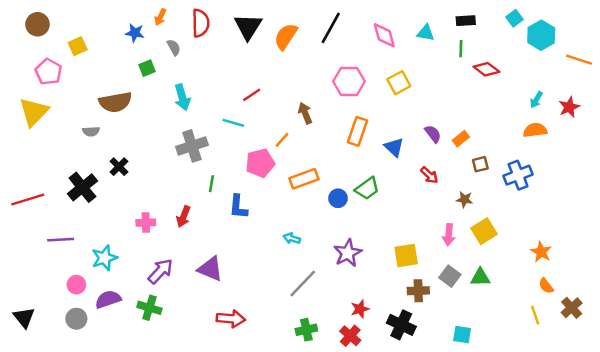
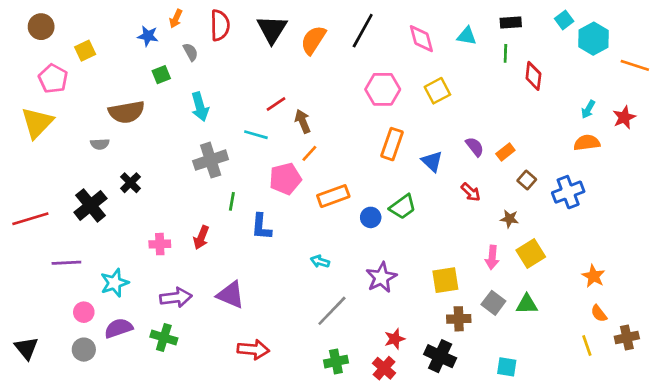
red diamond: (486, 69) -> (533, 76), turned 60
brown arrow: (305, 113) -> (303, 121), moved
brown square: (480, 164) -> (527, 180), turned -35
purple arrow: (160, 271) -> (176, 297), turned 40
brown cross: (572, 308) -> (627, 338), turned 30

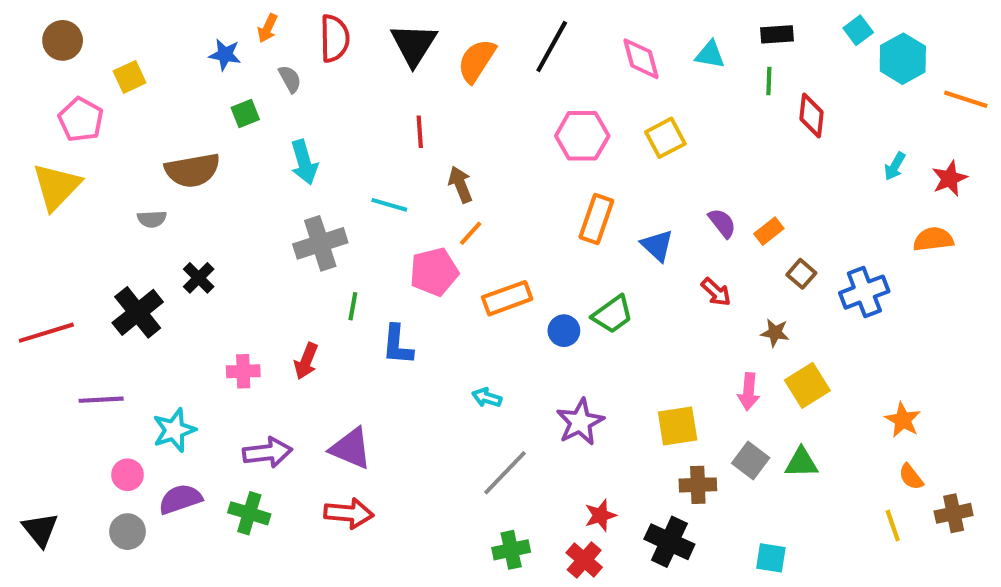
red line: (276, 104) -> (420, 132), moved, turned -60
orange semicircle: (587, 143) -> (933, 239), moved
red arrow: (253, 350) -> (349, 513), moved

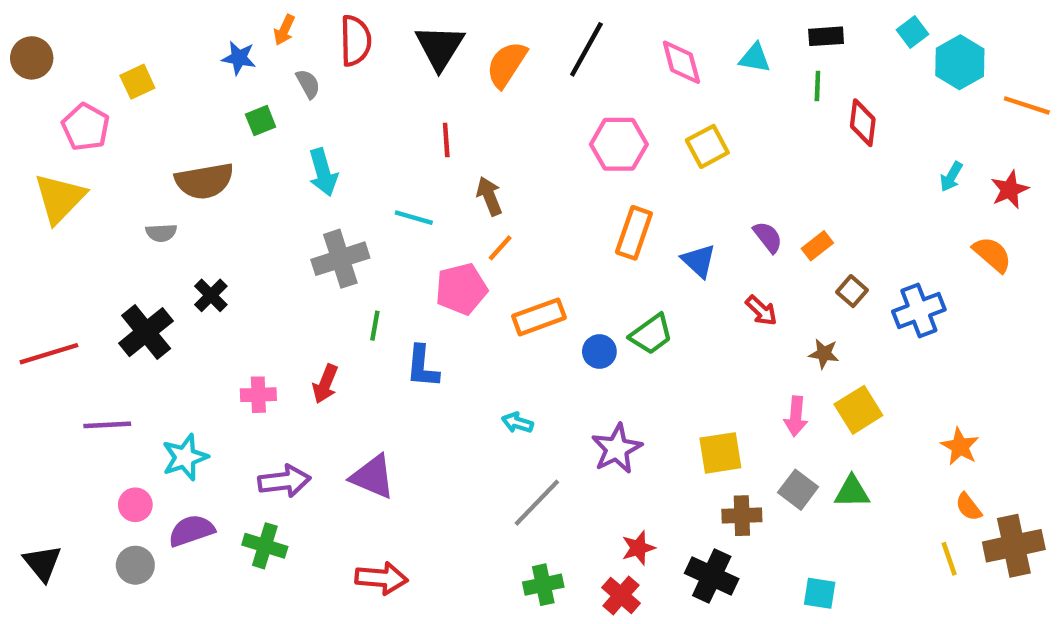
brown circle: (63, 40) -> (32, 58), moved
orange semicircle: (933, 239) -> (992, 254), turned 48
red arrow: (349, 513) -> (381, 578), moved
brown cross: (954, 513) -> (1014, 546), size x1.5

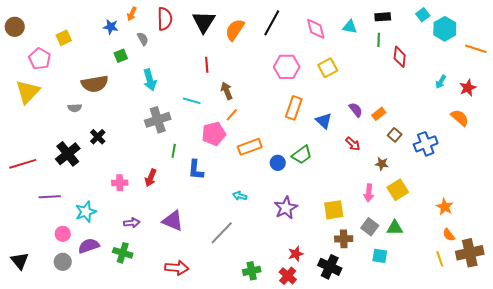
purple arrow: (284, 481) -> (132, 223), size x0.7
gray line: (537, 503) -> (222, 233), moved
cyan square: (820, 593) -> (380, 256), moved

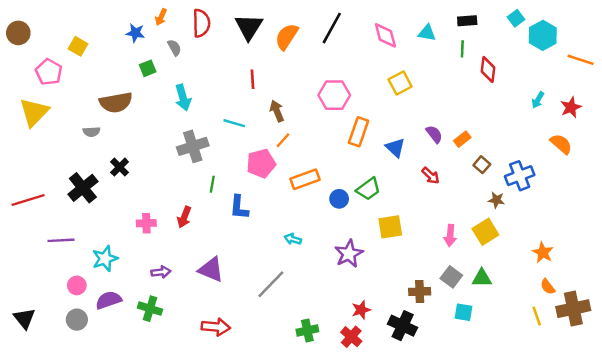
yellow square: (64, 38) -> (78, 46), turned -35
pink hexagon: (287, 67) -> (334, 95), moved
brown star: (382, 164) -> (496, 200), moved
yellow square: (334, 210) -> (390, 227), moved

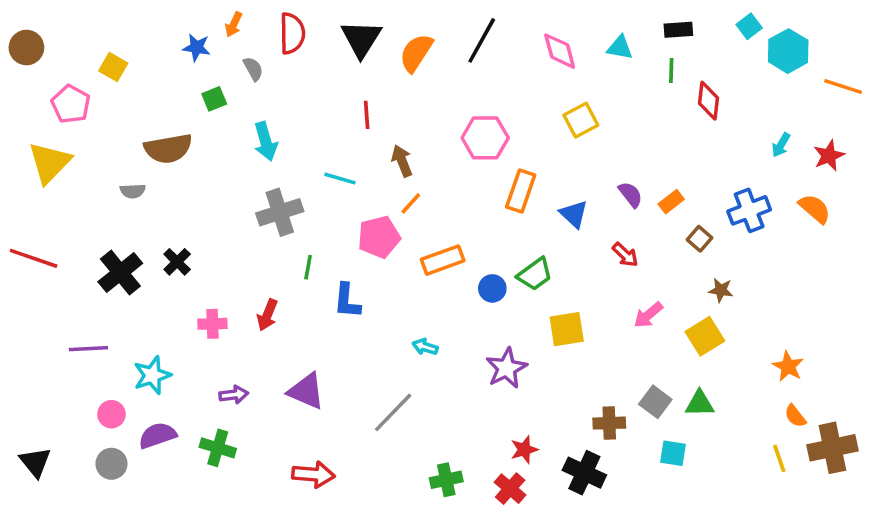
black cross: (120, 167) -> (177, 262), moved
blue cross: (520, 176) -> (749, 210), moved
red line: (28, 200) -> (34, 258), moved, turned 36
pink arrow: (450, 235) -> (648, 315), moved, turned 45

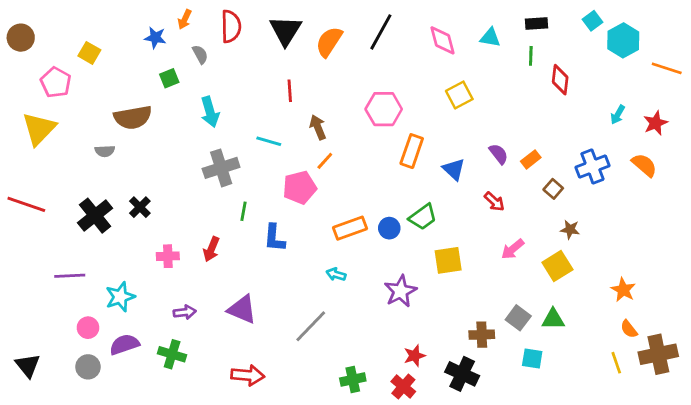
orange rectangle: (443, 260) -> (350, 228), moved

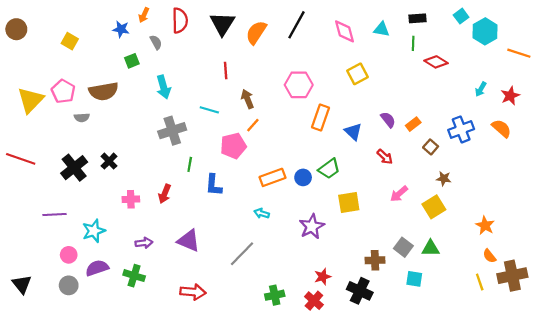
red diamond: (560, 80) -> (436, 62), turned -65
pink pentagon: (56, 82) -> (63, 91), moved

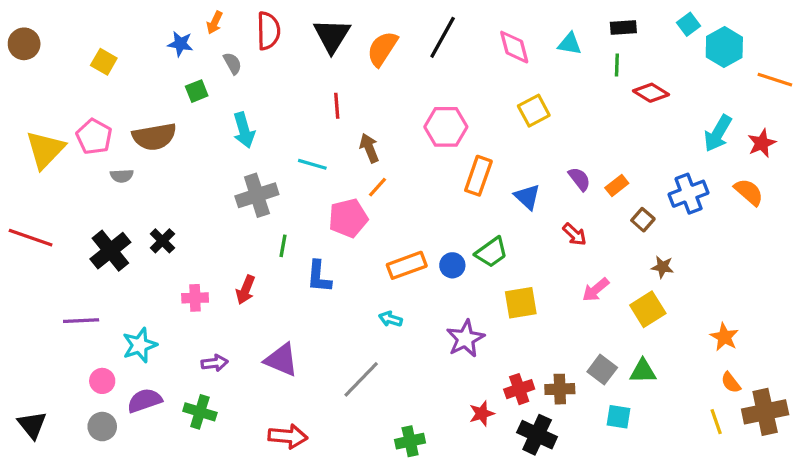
cyan arrow: (481, 89) -> (718, 133), size x1.6
red cross: (314, 301) -> (519, 389), moved, turned 30

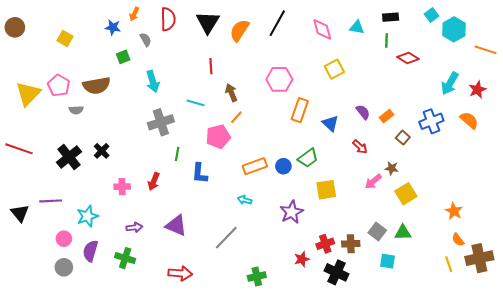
brown star: (662, 267) -> (392, 168), moved
purple semicircle: (145, 400) -> (90, 251), turned -55
black triangle: (32, 425) -> (20, 213), moved

